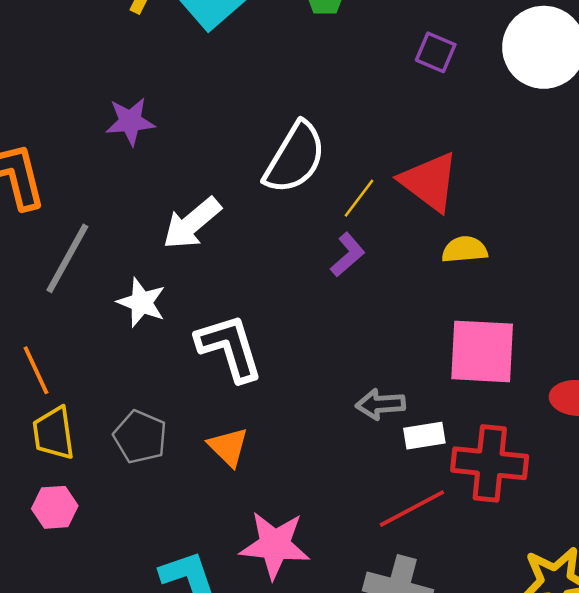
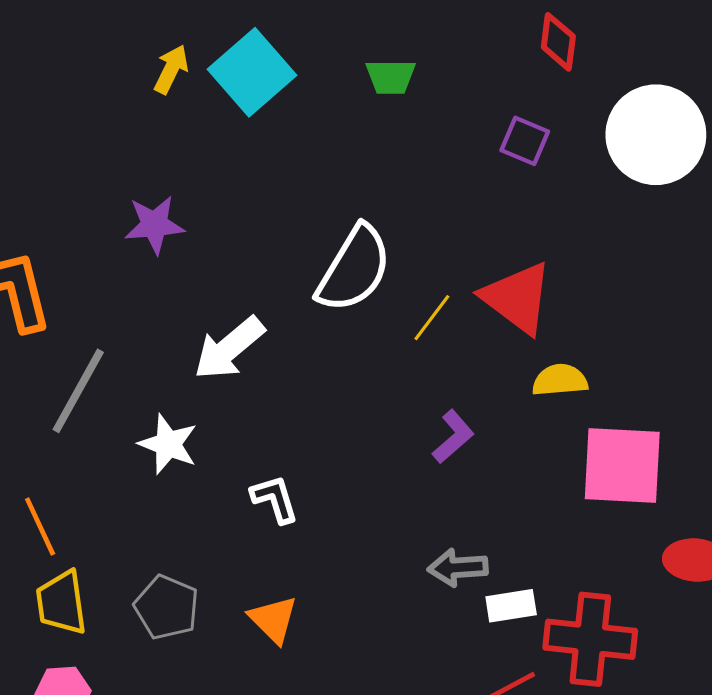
purple L-shape: (348, 255) -> (453, 437), moved
white L-shape: (230, 348) -> (275, 499), size x0.6
pink square: (482, 351) -> (622, 466), moved

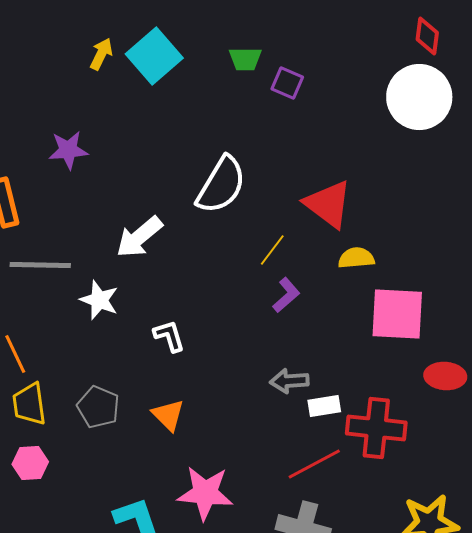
red diamond: (558, 42) -> (427, 36), moved
purple square: (525, 141) -> (287, 83), moved
purple star: (154, 225) -> (68, 150), moved
yellow line: (432, 318) -> (272, 250), moved
gray line: (78, 391) -> (40, 265), turned 62

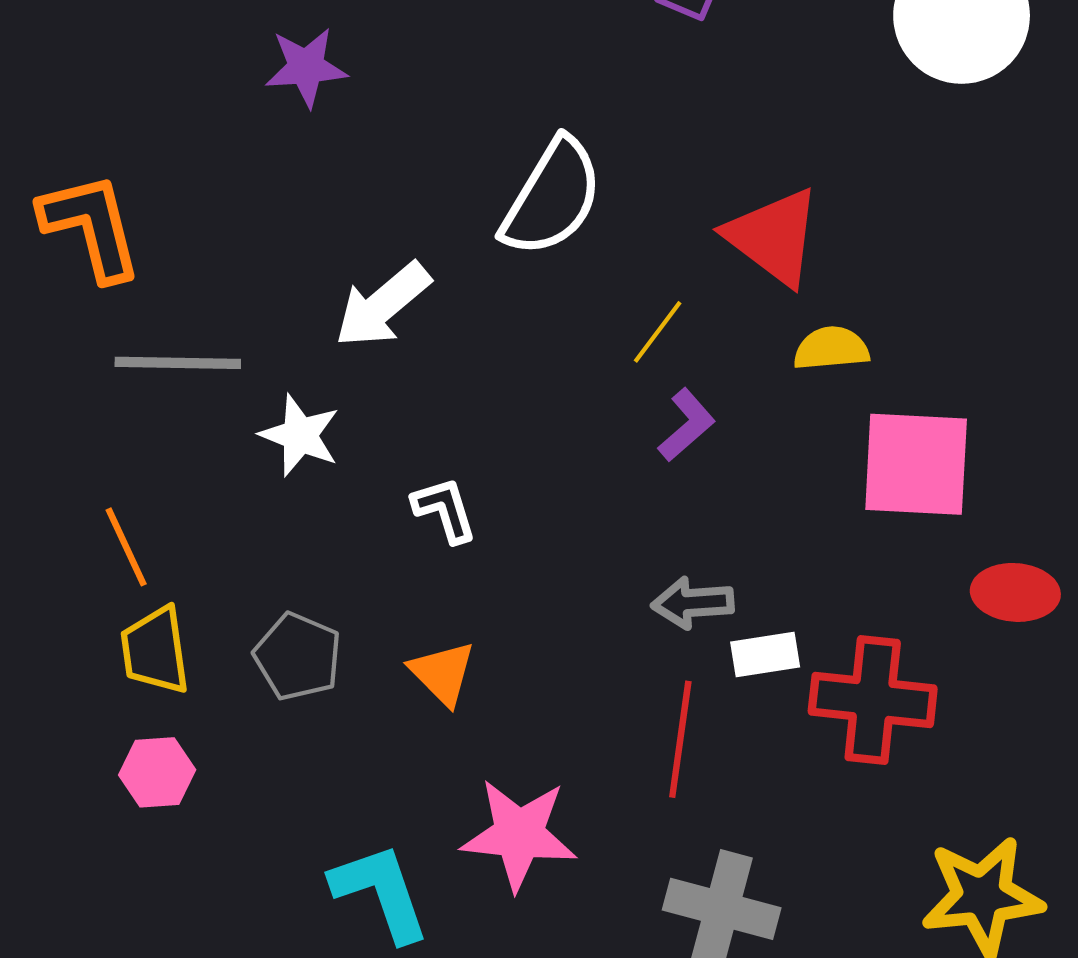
purple star: (68, 150) -> (306, 67), moved
red line: (314, 464) -> (680, 739), moved, turned -54

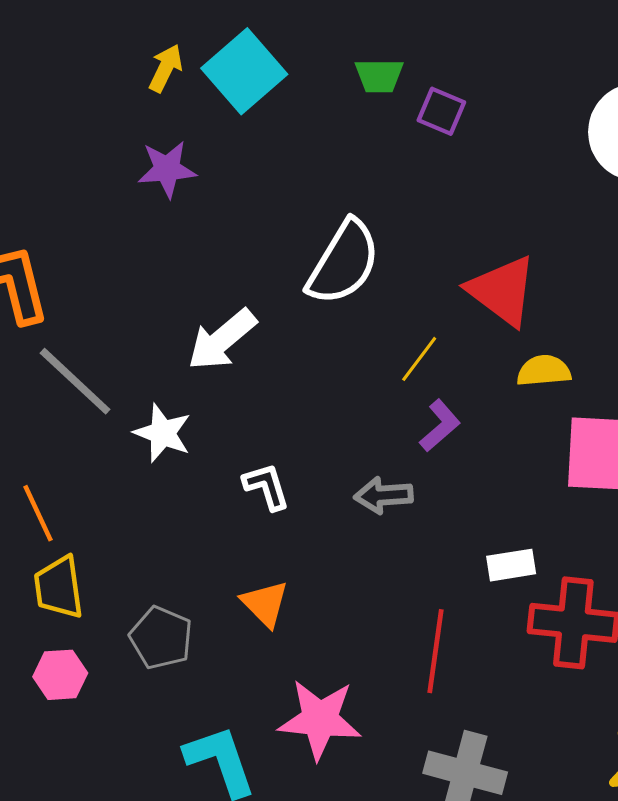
gray line: (178, 363) -> (75, 381), turned 42
gray arrow: (693, 603) -> (384, 495), moved
white rectangle: (765, 655) -> (511, 565), moved
gray pentagon: (298, 657) -> (161, 638), moved

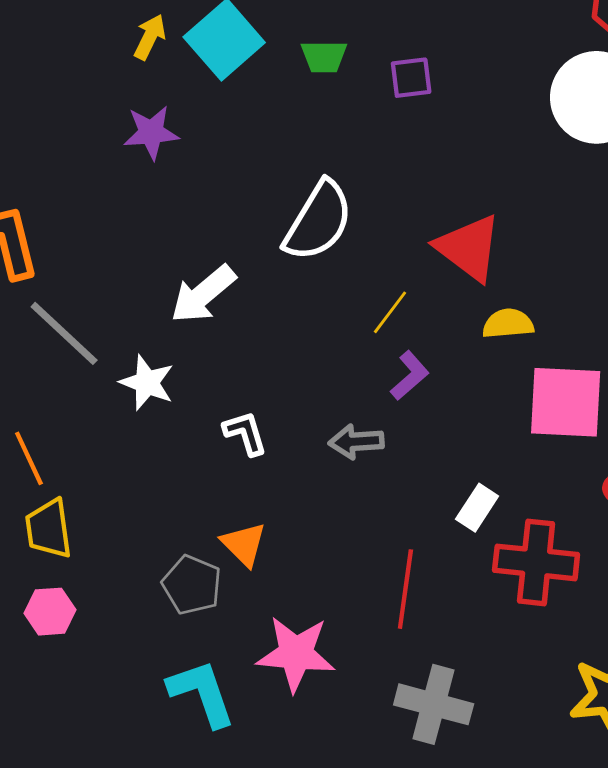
green trapezoid: (379, 76) -> (324, 57), moved
purple square: (441, 111) -> (411, 78), turned -30
white rectangle: (511, 565) -> (477, 508), turned -48
gray pentagon: (161, 638) -> (192, 585), moved

